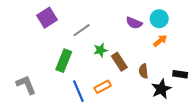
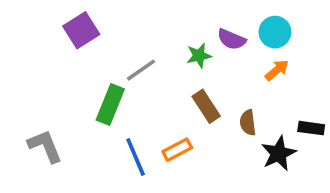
gray line: (82, 30) -> (141, 70), moved
green star: (100, 50) -> (199, 56), moved

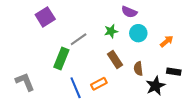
cyan circle: (275, 32) -> (138, 33), moved
purple semicircle: (232, 39) -> (129, 12), moved
orange arrow: (277, 70) -> (167, 41), moved

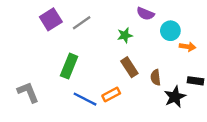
cyan circle: (138, 33) -> (170, 31), moved
gray line: (79, 39) -> (82, 23), moved
orange arrow: (167, 41) -> (187, 47), turned 48
blue line: (76, 88) -> (85, 99), turned -40

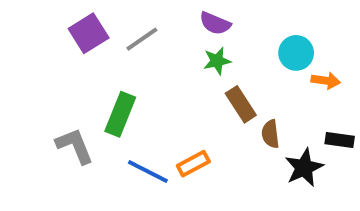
purple semicircle: (145, 14) -> (215, 23), moved
brown rectangle: (129, 67) -> (241, 104), moved
gray L-shape: (28, 92) -> (75, 146), moved

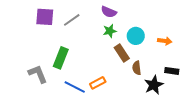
purple square: (89, 33) -> (45, 17), turned 36
cyan circle: (296, 53) -> (136, 36), moved

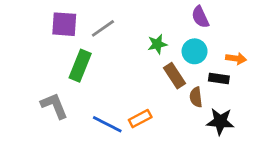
purple semicircle: (109, 12) -> (200, 17), moved, turned 42
green rectangle: (61, 58) -> (80, 66), moved
black rectangle: (172, 71) -> (219, 79), moved
black star: (154, 85) -> (220, 121), turned 30

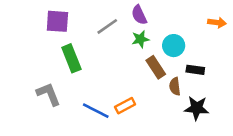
purple semicircle: (200, 17) -> (139, 15), moved
gray line: (103, 28) -> (107, 26), moved
orange arrow: (236, 58) -> (217, 23), moved
green rectangle: (80, 66) -> (71, 58), turned -44

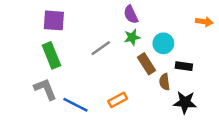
gray line: (107, 26) -> (101, 48), moved
green rectangle: (71, 58) -> (51, 55), moved
blue line: (96, 111) -> (75, 105), moved

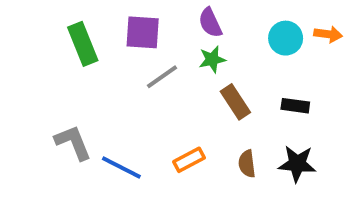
purple square: (54, 20) -> (143, 32), moved
cyan circle: (163, 43) -> (286, 38), moved
green rectangle: (51, 55) -> (83, 44), moved
brown semicircle: (165, 82) -> (247, 164), moved

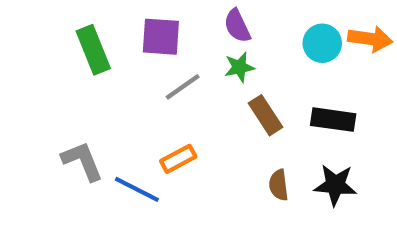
orange arrow: (328, 34) -> (370, 39), size x1.4
black rectangle: (295, 106) -> (333, 120), size x1.4
orange rectangle: (189, 160) -> (178, 159), moved

